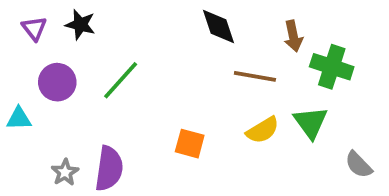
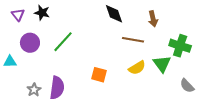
green cross: (332, 67) -> (180, 46), moved

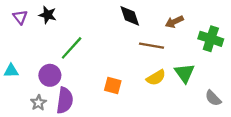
brown arrow: (153, 19) -> (174, 22), turned 77
purple circle: (30, 43) -> (50, 75), moved
green cross: (180, 46) -> (211, 39), moved

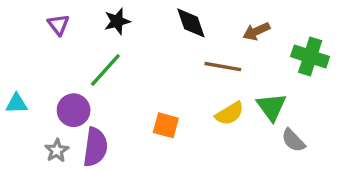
black star: (48, 15) -> (117, 21), moved, turned -30
purple triangle: (20, 17) -> (58, 25), moved
gray semicircle: (213, 98) -> (293, 140), moved

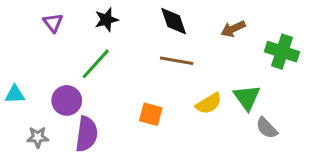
brown line: (223, 67) -> (177, 61), moved
gray star: (57, 150) -> (38, 137), moved, turned 30

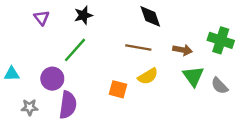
black diamond: (174, 21) -> (150, 16), moved
brown arrow: (233, 29) -> (183, 50), moved, turned -144
yellow semicircle: (209, 104) -> (148, 76), moved
gray semicircle: (267, 128) -> (220, 86), moved

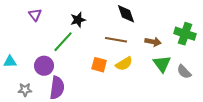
black star: (83, 15) -> (78, 20), moved
orange square: (118, 89) -> (99, 65), moved

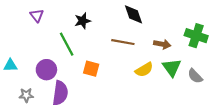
green line: (63, 42) -> (67, 44), turned -70
yellow semicircle: (124, 64) -> (144, 70), moved
orange square: (99, 65) -> (91, 69), moved

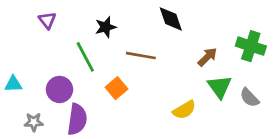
brown line: (123, 42) -> (141, 56), moved
brown arrow: (162, 44) -> (207, 57), turned -56
orange square: (91, 69) -> (116, 88), turned 35
yellow semicircle: (144, 70) -> (184, 110), moved

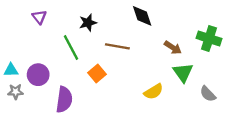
brown arrow: (207, 57) -> (173, 48), turned 78
purple circle: (59, 89) -> (38, 75), moved
gray semicircle: (249, 98) -> (208, 94), moved
gray star: (34, 122) -> (16, 92), moved

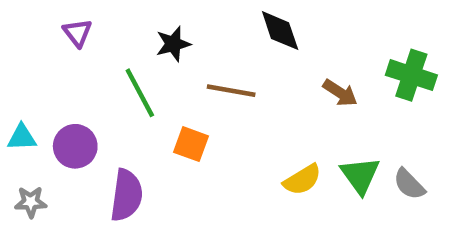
green triangle: (183, 72) -> (360, 175), moved
orange square: (97, 74) -> (191, 144), turned -30
gray star: (16, 92) -> (31, 202), moved

